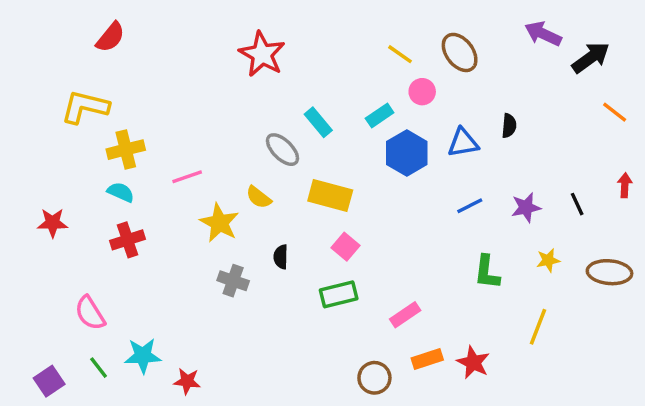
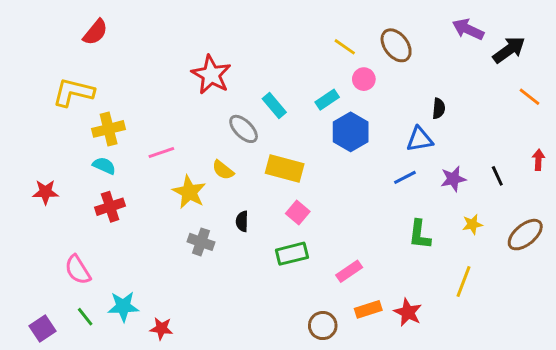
red star: (262, 54) -> (211, 75), moved
blue triangle: (463, 143) -> (420, 139), moved
brown ellipse: (609, 272) -> (525, 235), turned -45

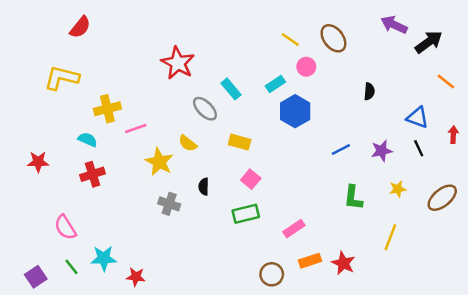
yellow cross: (109, 129) -> (107, 109), moved
blue triangle: (420, 139) -> (417, 117), moved, turned 30
yellow rectangle: (285, 169) -> (240, 142), size x0.7

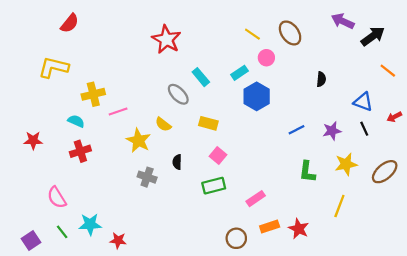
red star: (178, 63) -> (166, 39), moved
red arrow: (453, 135) -> (394, 117), turned -120
yellow star: (398, 189) -> (346, 164), size x1.5

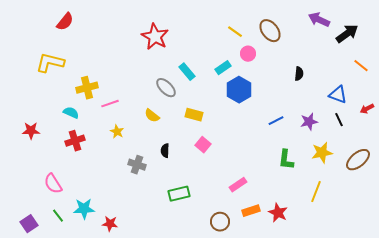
yellow star: (138, 140) -> (117, 132), moved, size x0.6
green rectangle: (214, 186) -> (179, 194), moved

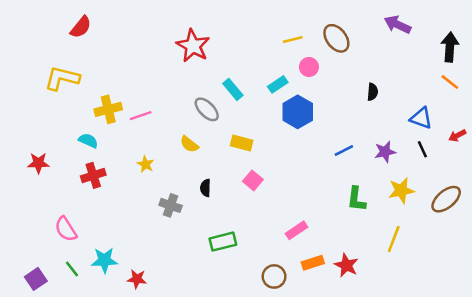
yellow line: (235, 32) -> (293, 40), turned -49
black arrow: (347, 34) -> (450, 47), moved, turned -50
pink line: (110, 104) -> (141, 116), moved

